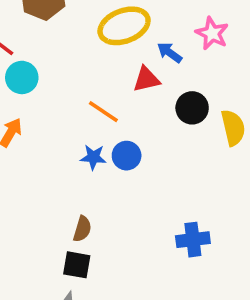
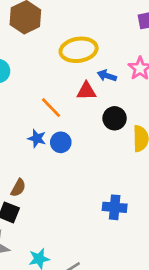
blue arrow: (170, 53) -> (107, 76), turned -30
blue cross: (193, 240) -> (115, 207), moved

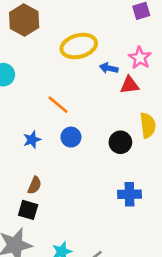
red triangle: (86, 91) -> (130, 85), moved
black circle: (115, 118) -> (120, 142), moved
blue star: (37, 138) -> (32, 140), moved, turned -30

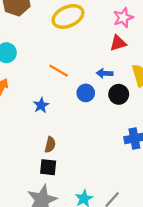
pink star: (140, 58) -> (123, 18), turned 30
blue arrow: (109, 68) -> (105, 73), moved
blue circle: (71, 137) -> (86, 93), moved

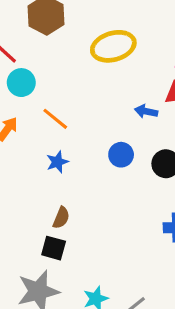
orange line: (59, 71) -> (55, 119), moved
blue arrow: (105, 73) -> (146, 111), moved

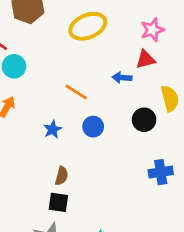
orange line: (55, 119) -> (76, 92), moved
blue circle: (121, 155) -> (93, 127), moved

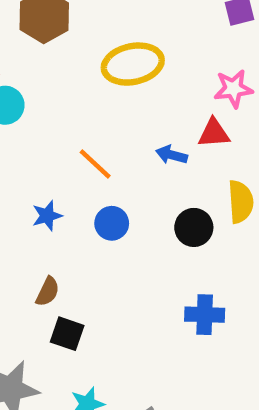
black square: (58, 202) -> (67, 334), moved

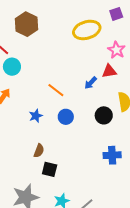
yellow ellipse: (133, 64) -> (87, 30), moved
pink star: (233, 89) -> (116, 50), turned -30
blue arrow: (172, 155) -> (91, 83), turned -56

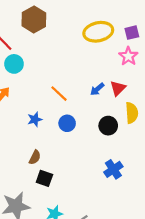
purple square: (116, 14) -> (132, 33), moved
red triangle: (109, 71) -> (118, 88), moved, turned -42
blue cross: (112, 155) -> (113, 169), turned -36

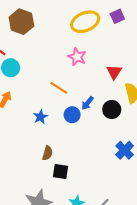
pink star: (128, 56) -> (77, 57), moved
blue arrow: (97, 89) -> (88, 103), moved

